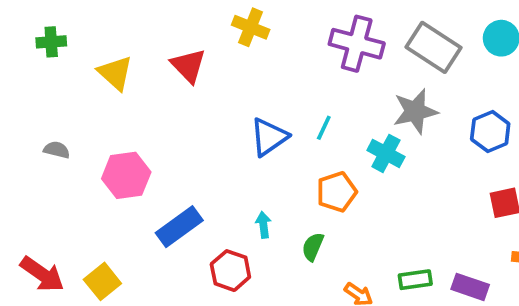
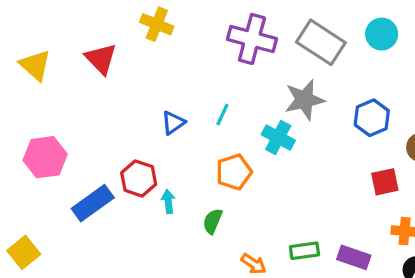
blue triangle: (269, 137) -> (173, 123), size x0.7
red hexagon: (230, 271) -> (139, 179), moved

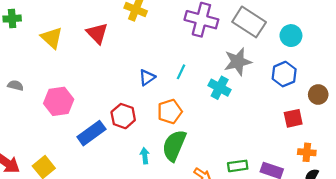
cyan circle: (382, 34) -> (291, 36), moved
orange pentagon: (234, 172) -> (170, 112), moved
cyan arrow: (168, 201) -> (145, 156), moved
green semicircle: (213, 221) -> (174, 146), size x1.8

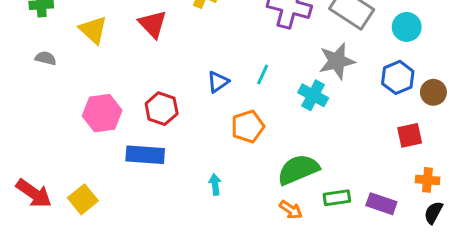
gray semicircle: (15, 85) -> (46, 58), moved
brown circle: (318, 94) -> (433, 92), moved
red hexagon: (123, 116) -> (162, 109), moved
blue rectangle: (91, 133) -> (145, 155), turned 40
green semicircle: (174, 146) -> (298, 170), moved, turned 44

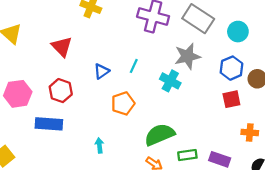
red triangle: (153, 24) -> (62, 47), moved
red square: (410, 135) -> (231, 99), moved
orange cross: (427, 180) -> (250, 132), moved

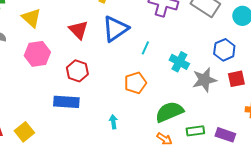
gray star: (187, 56) -> (204, 80), moved
blue hexagon: (231, 68) -> (224, 50), moved
blue triangle: (102, 71) -> (115, 29), moved, size x1.8
pink hexagon: (18, 94) -> (37, 54), moved

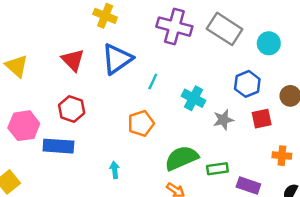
yellow triangle: (31, 18) -> (17, 66), moved
pink hexagon: (37, 54) -> (24, 126), moved
gray star: (204, 80) -> (223, 120), size x0.7
green rectangle: (195, 131) -> (217, 169), moved

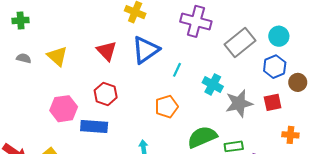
gray rectangle: (225, 29) -> (240, 42), moved, turned -72
blue hexagon: (247, 84) -> (275, 67), moved
gray star: (223, 120) -> (239, 103), size x1.5

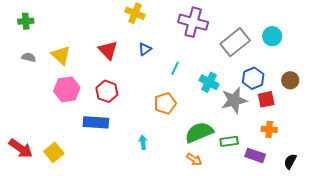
blue triangle: (146, 50) -> (145, 49), size x0.5
blue hexagon: (275, 67) -> (253, 78), moved
pink hexagon: (64, 109) -> (67, 89), moved
orange cross: (290, 135) -> (269, 129), moved

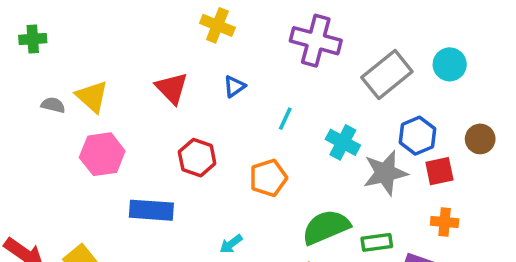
gray semicircle: (29, 57) -> (53, 105), moved
red hexagon: (107, 91) -> (197, 158), moved
cyan arrow: (143, 142) -> (231, 244), turned -120

